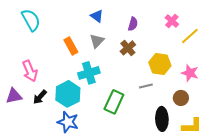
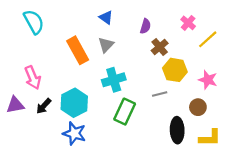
orange rectangle: (71, 46) -> (78, 50), size x1.4
brown cross: (128, 48) -> (160, 47), moved
cyan cross: (89, 73) -> (114, 80), moved

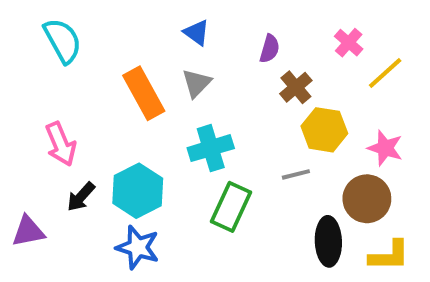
purple triangle: (15, 105) -> (28, 231), moved
brown circle: (198, 107) -> (367, 199), size x1.5

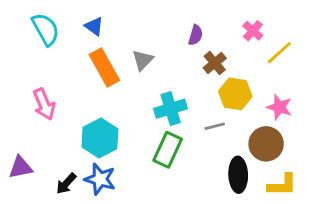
blue triangle: (197, 32) -> (94, 26), moved
cyan cross: (211, 148) -> (171, 109), moved
black arrow: (81, 197) -> (66, 184), moved

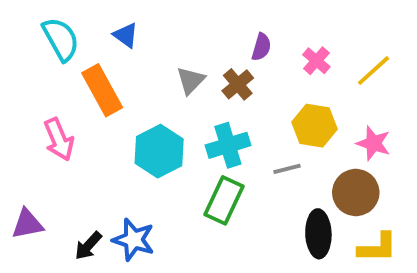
pink cross: (253, 31) -> (316, 61), moved
brown cross: (215, 63) -> (238, 84), moved
orange rectangle: (104, 67) -> (102, 90), moved
cyan hexagon: (100, 138) -> (159, 151), moved

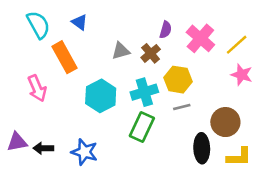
pink cross: (316, 61) -> (200, 38), size x1.6
gray triangle: (191, 80) -> (121, 51), turned 30
yellow hexagon: (314, 126) -> (178, 80), moved
pink star: (373, 143) -> (242, 75), moved
black arrow: (88, 246) -> (43, 148), moved, turned 48

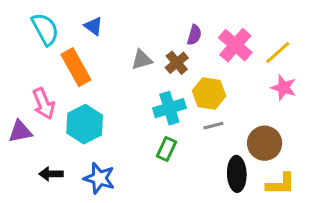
cyan hexagon: (101, 96) -> (85, 124), moved
green rectangle: (142, 127) -> (167, 149), size x0.7
purple triangle: (17, 142) -> (20, 131), moved

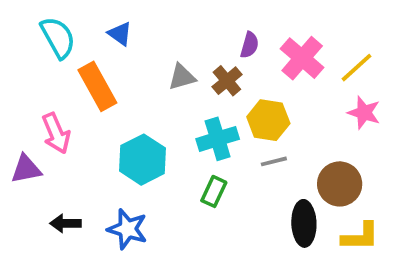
cyan hexagon: (85, 124) -> (142, 160), moved

